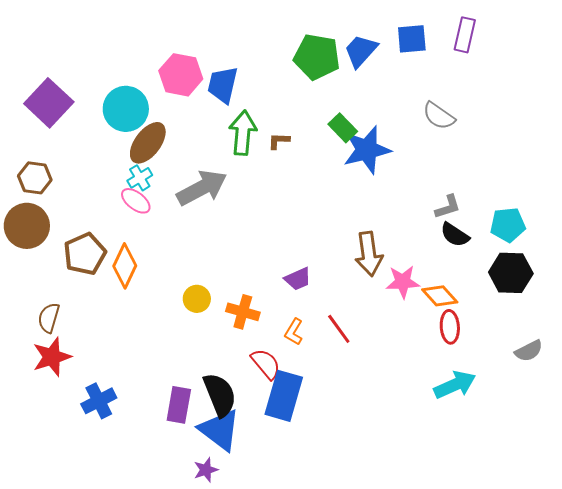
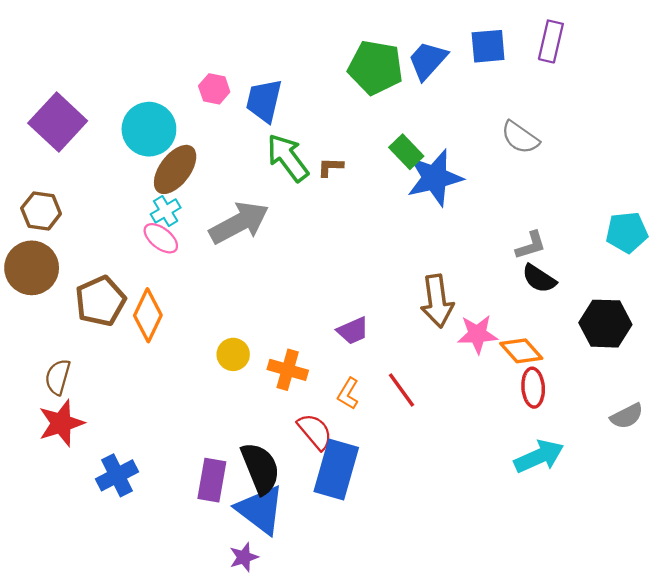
pink hexagon: (181, 75) -> (214, 89), size x0.6
green arrow: (243, 133) -> (288, 158), turned -42
cyan pentagon: (508, 225) -> (627, 232), moved

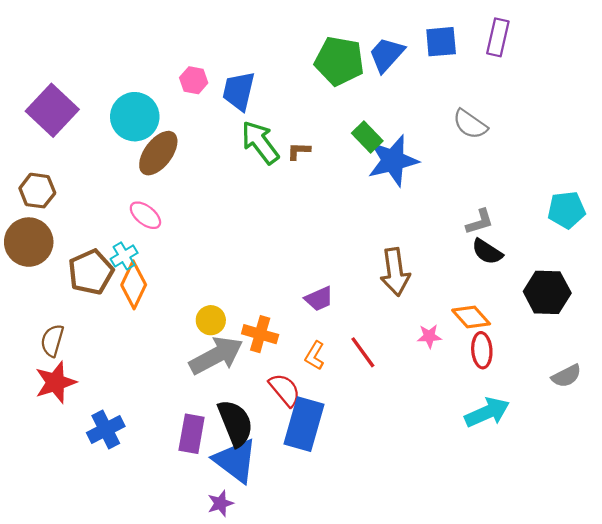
cyan cross: (166, 211) -> (124, 256), moved
gray arrow: (239, 223) -> (216, 356), moved
pink star: (477, 334) -> (429, 336), moved, size x0.7

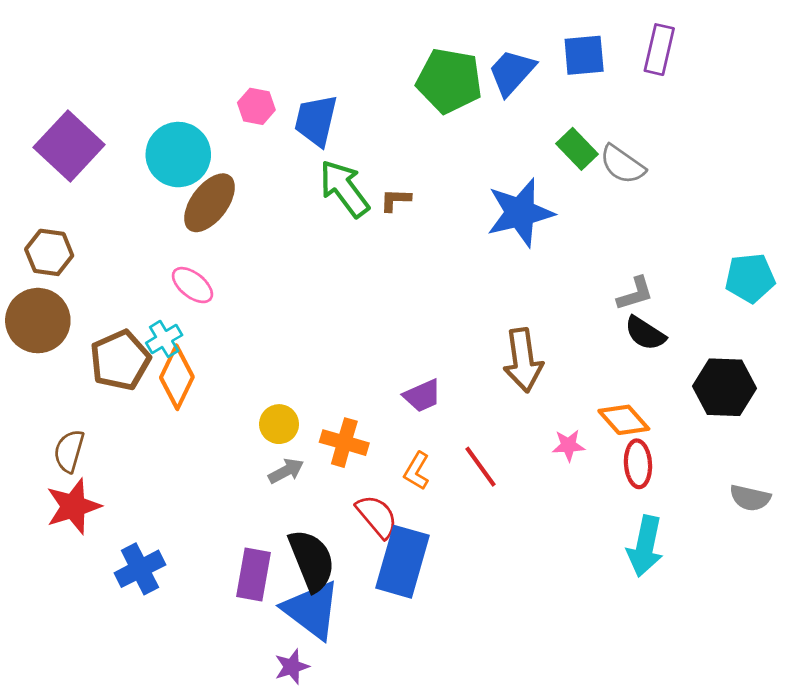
green rectangle: (367, 137) -> (577, 149), moved
gray arrow: (216, 356) -> (286, 471), size x0.5
gray semicircle: (566, 376) -> (750, 498), turned 40
cyan arrow: (487, 412) -> (645, 546), turned 126

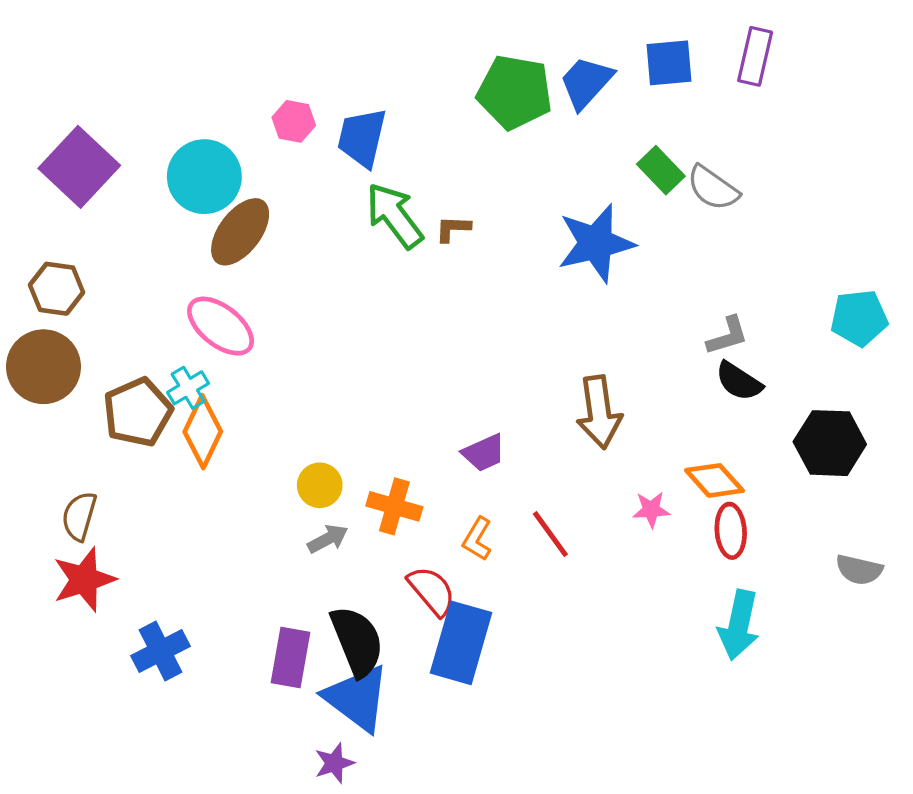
pink ellipse: (192, 285) -> (221, 326), size x1.4

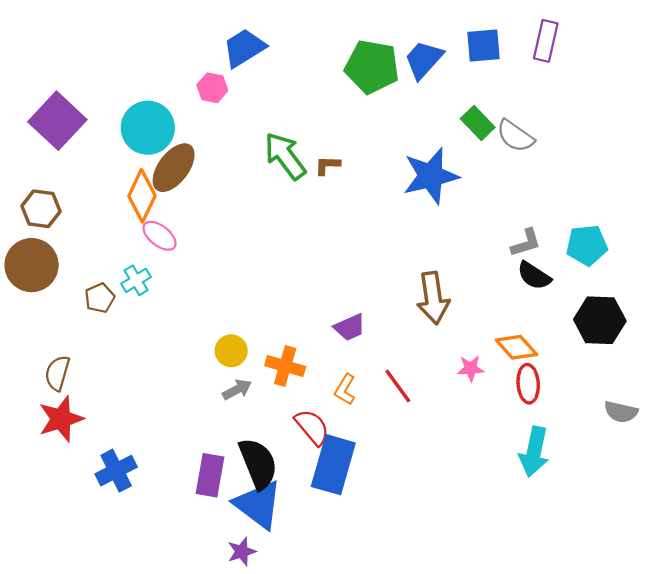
blue trapezoid: (362, 138) -> (244, 48), moved, turned 45
cyan pentagon: (859, 318) -> (587, 245), moved
pink ellipse: (221, 326) -> (160, 236), size x0.7
brown pentagon: (138, 412) -> (100, 298), size x0.6
orange diamond: (203, 432) -> (142, 196), moved

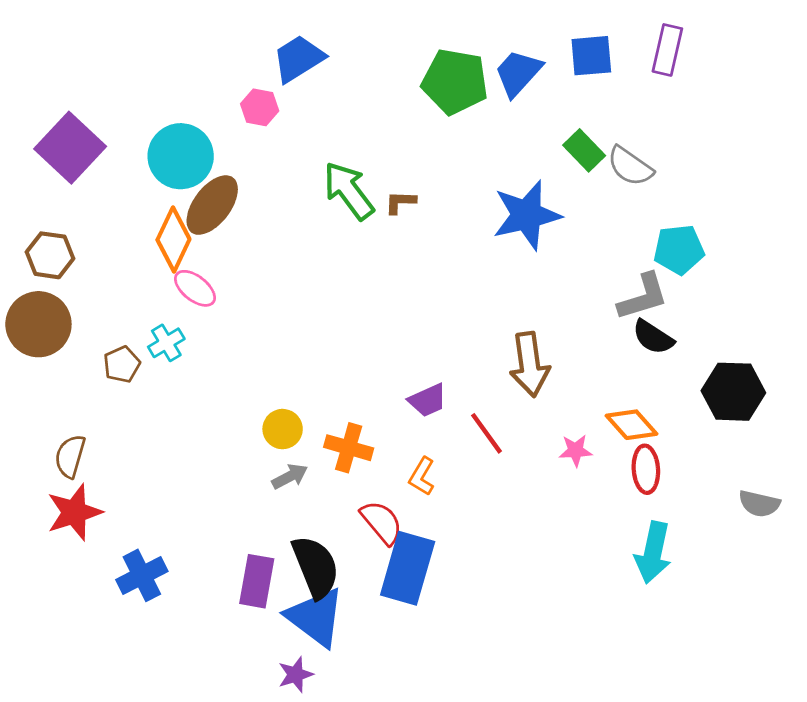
gray L-shape: (526, 243) -> (643, 297), size x1.4
cyan pentagon: (587, 245) -> (679, 250), moved
red line: (398, 386) -> (486, 433), moved

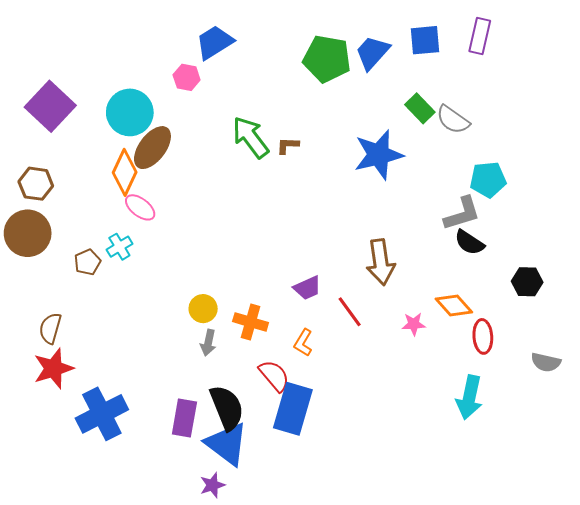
black hexagon: (733, 392) -> (527, 282), size x0.7
red ellipse: (646, 469) -> (483, 336), moved
gray arrow: (290, 476) -> (208, 343), turned 130
blue cross: (142, 575) -> (102, 414), size x1.4

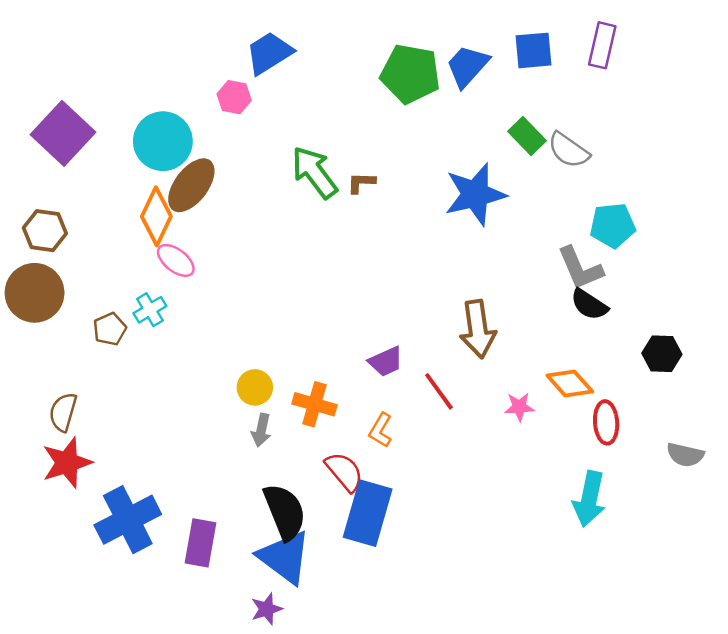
gray L-shape: (462, 214) -> (580, 268), turned 84
purple rectangle: (184, 418) -> (200, 543), moved

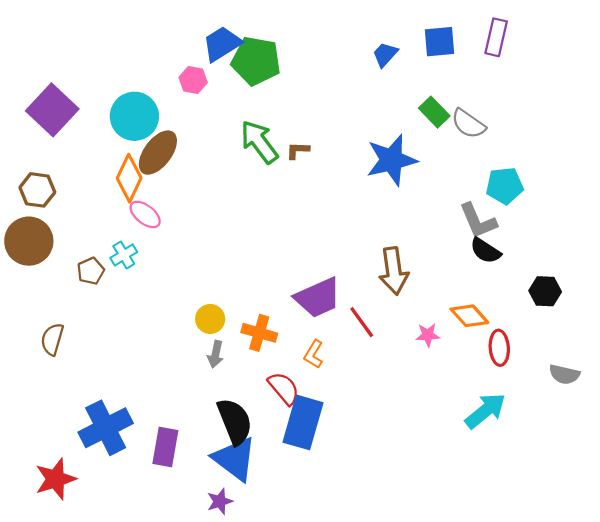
blue trapezoid: (467, 66) -> (385, 54), size x0.7
green pentagon: (410, 74) -> (256, 61), moved
purple trapezoid: (386, 362) -> (318, 298), size x1.6
red star: (67, 463) -> (55, 479), moved
cyan arrow: (589, 499) -> (485, 411), turned -141

